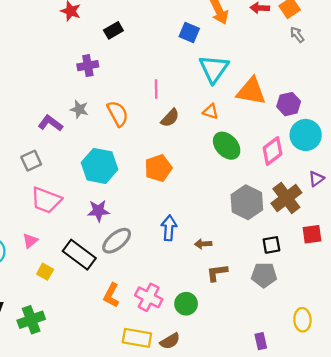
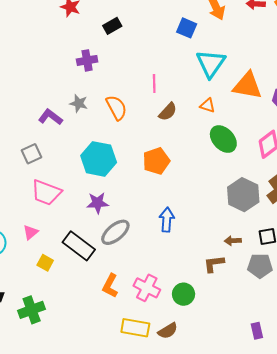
brown arrow: (203, 244) -> (233, 241), moved

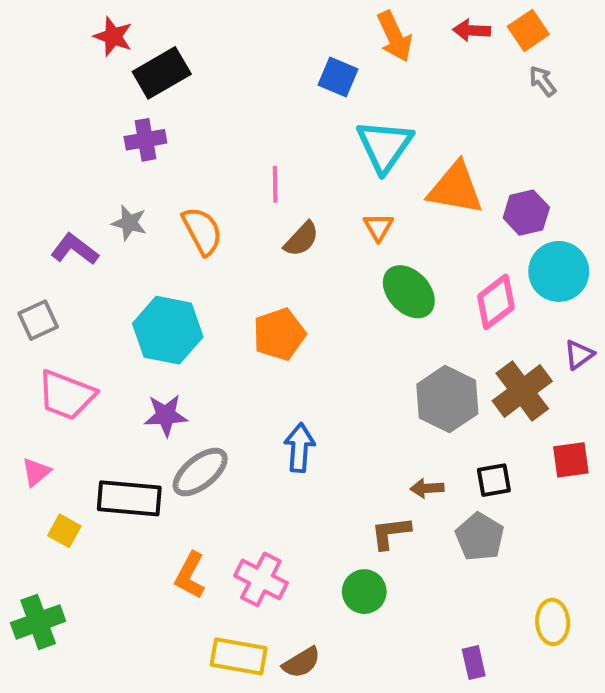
black rectangle: (112, 26) -> (162, 73), moved, size x1.5
orange triangle: (208, 105) -> (378, 227), turned 42
black rectangle: (79, 246) -> (129, 498), turned -32
gray pentagon: (260, 266) -> (480, 537), turned 30
green circle: (184, 294) -> (364, 592), moved

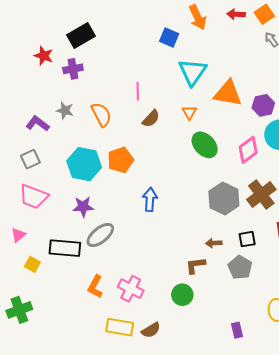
red star: (113, 36) -> (44, 56), moved
gray square: (38, 320) -> (30, 159), moved
orange pentagon: (279, 334) -> (121, 160), moved
blue arrow: (299, 448) -> (150, 200), moved

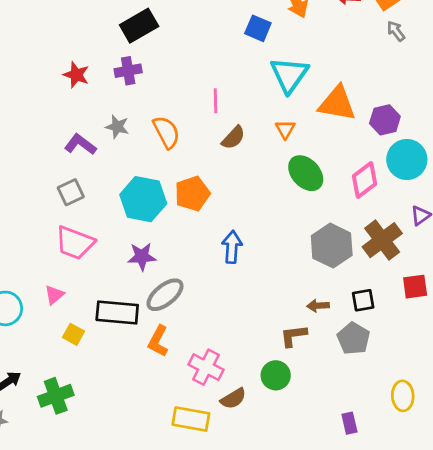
red star: (44, 56) -> (76, 75), moved
orange L-shape: (95, 287) -> (158, 341), moved
brown semicircle: (151, 330) -> (233, 399), moved

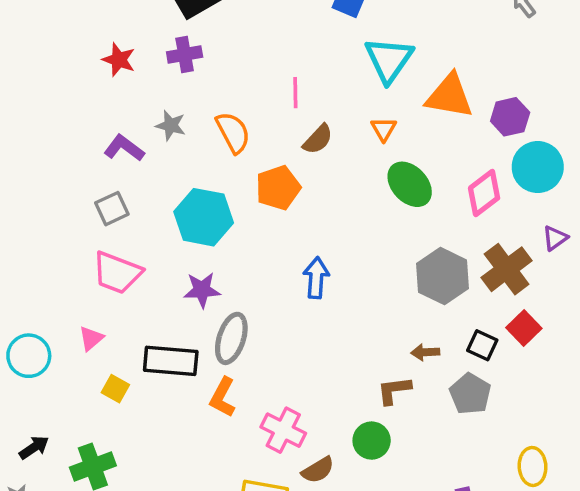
orange pentagon: (192, 194) -> (278, 188), moved
red square: (415, 287) -> (524, 328), moved, turned -36
gray ellipse: (165, 295) -> (231, 338), turned -33
black square: (363, 300) -> (482, 345), turned 35

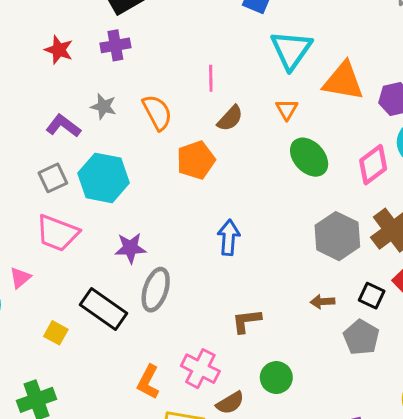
cyan hexagon: (204, 217) -> (104, 178), moved
pink triangle: (91, 338) -> (20, 278), moved
black rectangle: (171, 361) -> (104, 309), turned 30
brown L-shape: (394, 390) -> (247, 321), moved
orange L-shape: (223, 397) -> (148, 382), moved

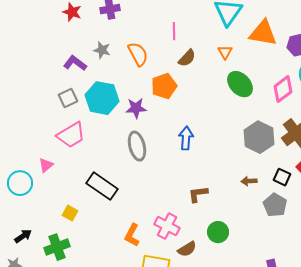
pink trapezoid: (57, 233) -> (71, 135), turned -52
purple star: (130, 248) -> (136, 108), moved
gray ellipse: (156, 290) -> (137, 146), moved, turned -32
yellow square: (56, 333) -> (70, 213), moved

